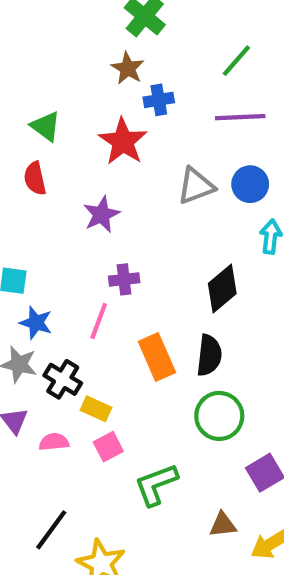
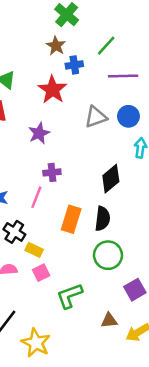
green line: (236, 61) -> (106, 46), moved
orange rectangle: (157, 357) -> (71, 219), turned 40

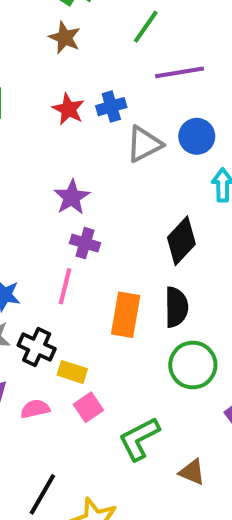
blue cross: (74, 65) -> (111, 107), moved
red star: (52, 90) -> (68, 109), size x0.7
purple star: (39, 133) -> (72, 197), moved
purple cross: (52, 172) -> (85, 243), turned 30
brown triangle: (109, 320) -> (192, 472), moved, turned 36

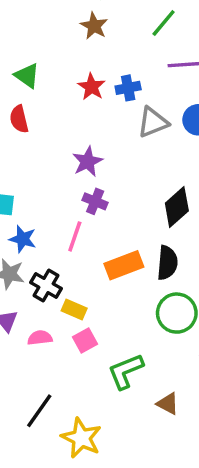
orange rectangle: (126, 315) -> (124, 265), turned 54

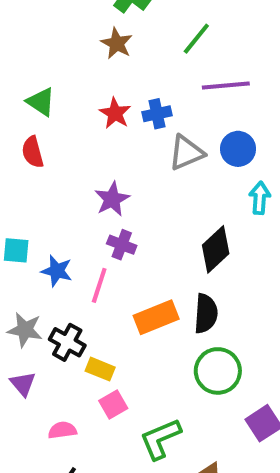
blue star: (23, 239) -> (57, 271), moved
pink semicircle: (40, 338) -> (62, 430), moved

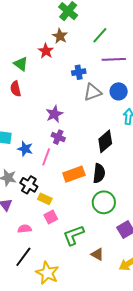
red star: (115, 113) -> (46, 51), moved

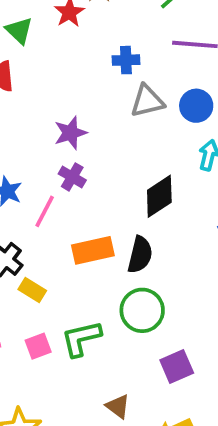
pink square: (51, 217) -> (38, 346), moved
green L-shape: (74, 235) -> (81, 338), moved

